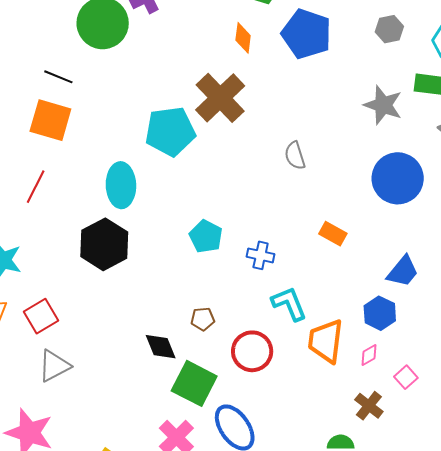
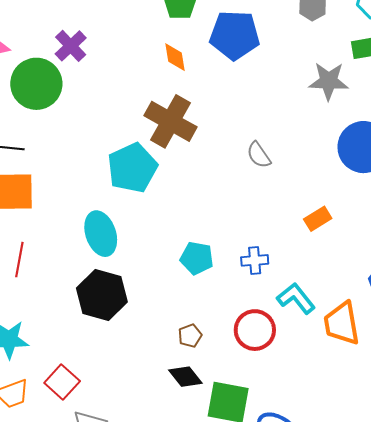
orange rectangle: (333, 234) -> (318, 219), turned -44
brown pentagon: (203, 319) -> (190, 336), moved
red circle: (252, 351) -> (255, 330), moved

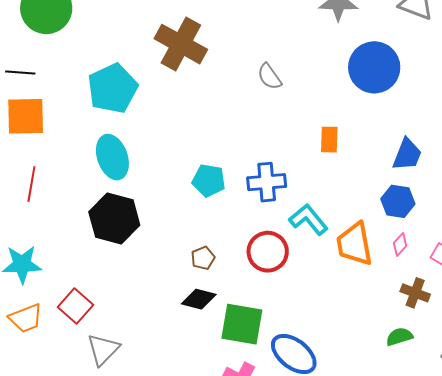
cyan pentagon: (132, 168) -> (112, 88), moved
orange rectangle: (318, 219) -> (329, 140), turned -56
blue cross: (255, 260) -> (267, 182), size x1.4
black diamond: (185, 377) -> (199, 299), turned -36

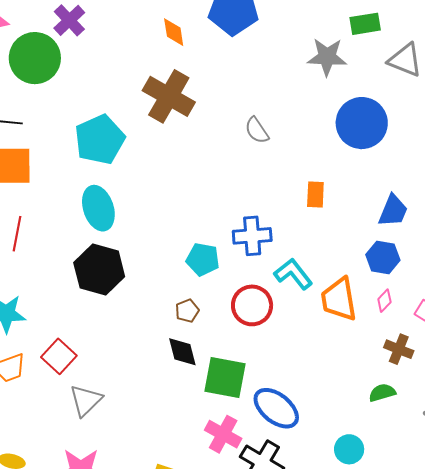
cyan pentagon: (209, 180) -> (203, 259), moved
black diamond: (199, 299) -> (182, 352), turned 60

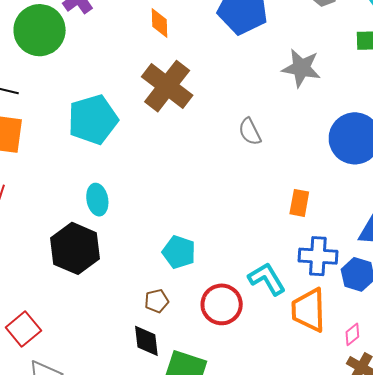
orange diamond: (174, 32) -> (160, 23), moved
gray star: (327, 57) -> (301, 68), moved
cyan ellipse: (98, 208) -> (97, 200), moved, size x0.7
blue cross: (252, 236) -> (318, 256), moved
pink diamond: (384, 301) -> (352, 334), moved

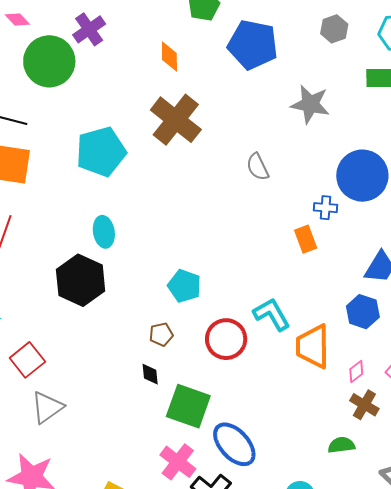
orange rectangle: (299, 203) -> (306, 239), turned -32
blue cross: (318, 256) -> (326, 208), moved, size x0.6
black diamond: (146, 341) -> (150, 374), size x0.7

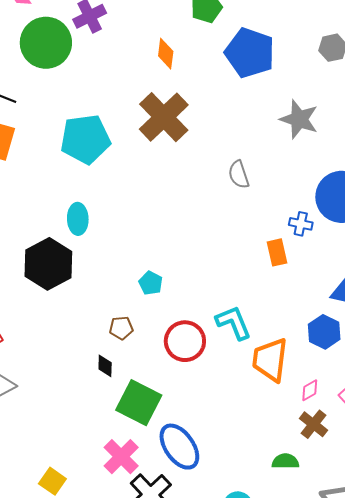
cyan pentagon: (184, 286) -> (151, 283), size x0.7

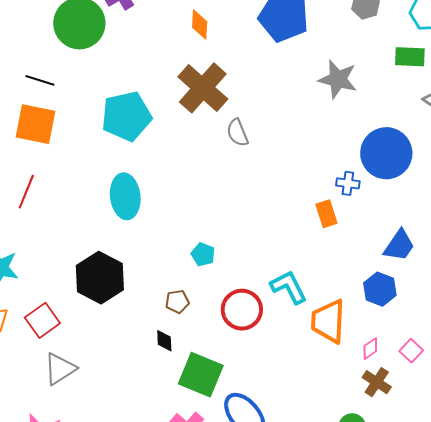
gray semicircle: (239, 175) -> (237, 133), moved
cyan ellipse: (78, 219) -> (125, 196), size x1.4
black hexagon: (48, 264) -> (100, 278), moved

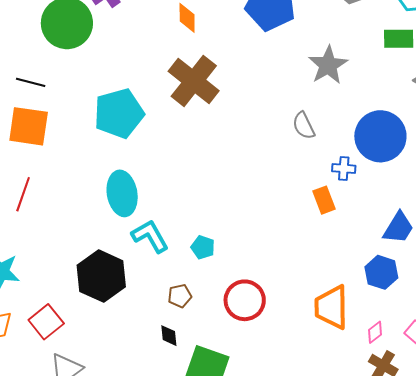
gray star: (338, 79) -> (328, 65), turned 30
gray semicircle: (237, 133) -> (304, 126), moved
cyan L-shape: (289, 287) -> (150, 236), moved

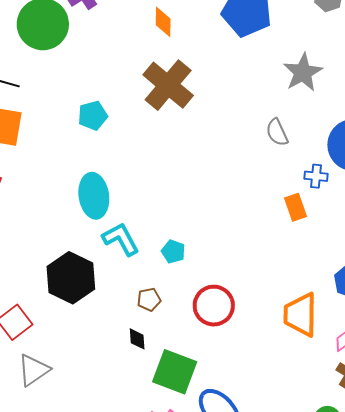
cyan pentagon: (119, 113) -> (93, 116), size x0.6

